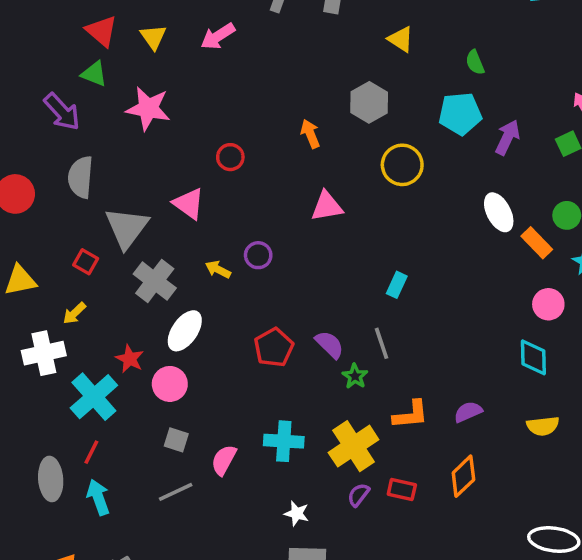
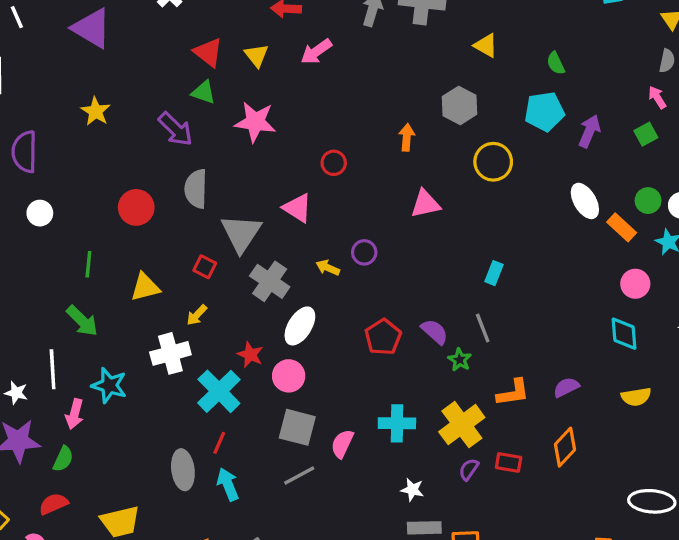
orange arrow: (310, 134) -> (407, 137), turned 30
gray square: (176, 440) -> (297, 427), size x1.6

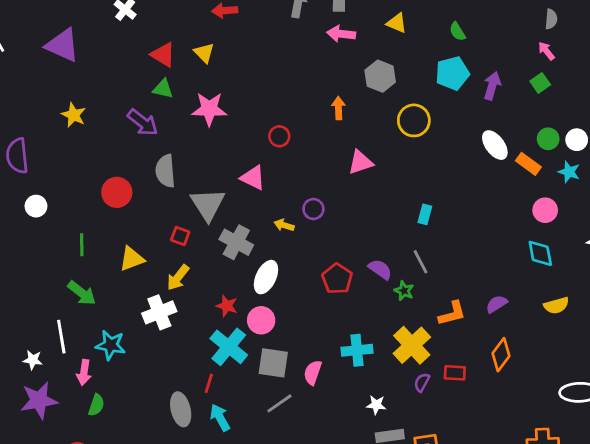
pink arrow: (316, 52) -> (341, 34), moved, turned 48
yellow arrow: (197, 315) -> (178, 277), size x1.4
cyan cross: (219, 391) -> (229, 347), moved
green semicircle: (63, 459) -> (96, 405), moved

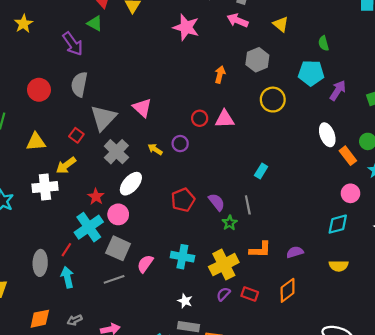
pink star: (209, 109) -> (186, 27), moved
red circle: (279, 136) -> (200, 118), moved
cyan diamond: (540, 253) -> (338, 224), turned 70

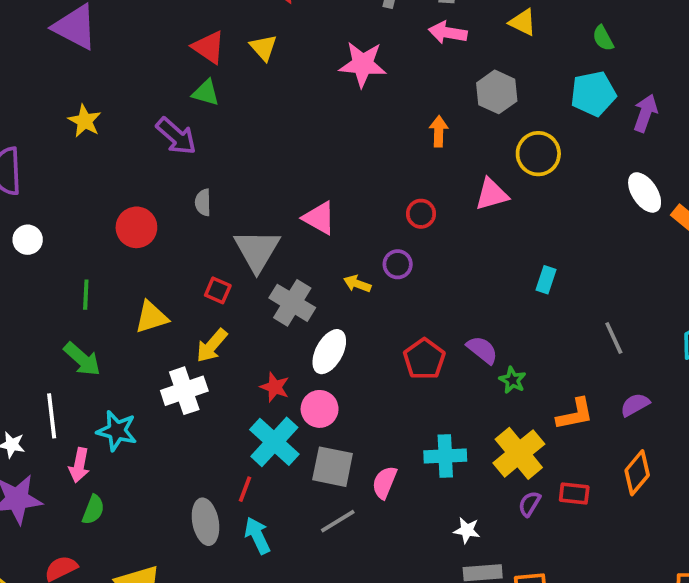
gray semicircle: (79, 84) -> (203, 202), size x0.6
pink triangle: (225, 119) -> (492, 194), moved
gray line: (248, 205) -> (614, 338), moved

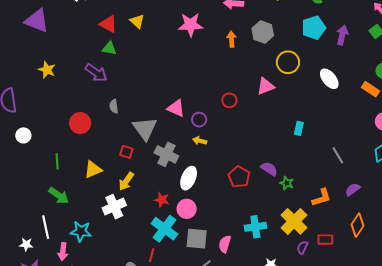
orange arrow: (439, 131) -> (231, 39), moved
white ellipse: (645, 192) -> (329, 79), moved
purple circle: (398, 264) -> (199, 120), moved

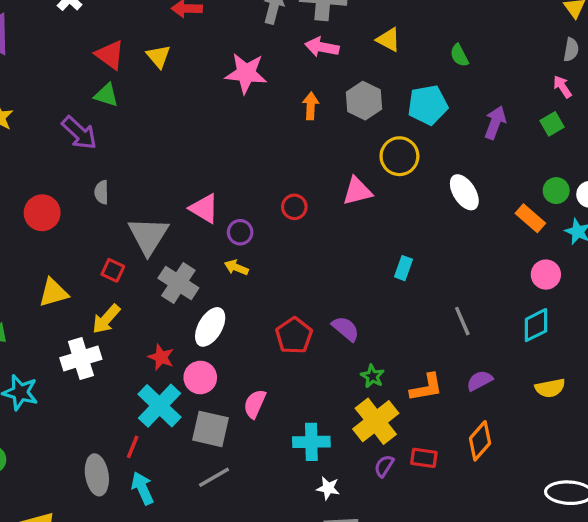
cyan pentagon: (314, 28) -> (428, 105), moved
green star: (287, 183) -> (372, 376), moved
cyan cross: (255, 227) -> (311, 442), moved
pink semicircle: (225, 244) -> (255, 404), moved

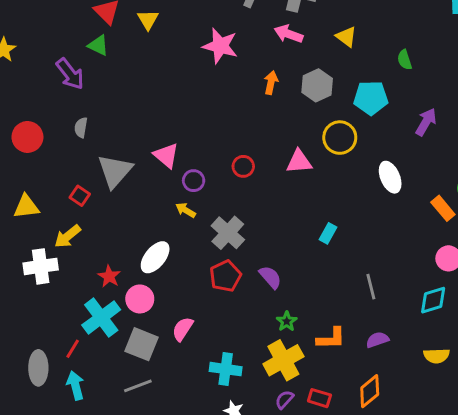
gray cross: (178, 283) -> (228, 233), moved

